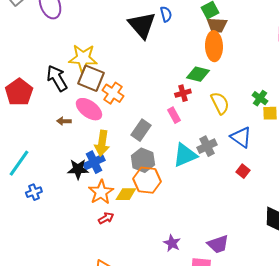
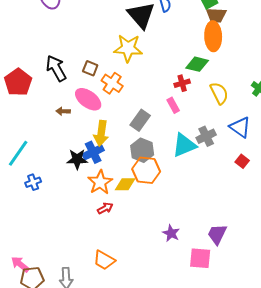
yellow star: (83, 58) -> (128, 48), moved
brown square: (91, 78) -> (90, 68), size x0.6
purple trapezoid: (218, 244) -> (217, 234), turned 135

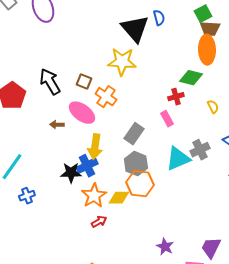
yellow semicircle: (219, 93) -> (213, 107), size x0.6

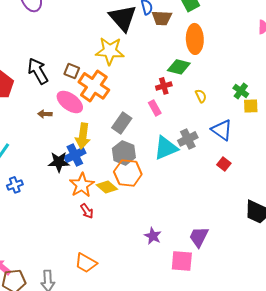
brown trapezoid: (210, 29) -> (162, 18), moved
orange cross: (106, 97) -> (94, 86), size x1.4
yellow diamond: (119, 198) -> (107, 187), turned 40
red arrow: (99, 222) -> (87, 211), turned 84

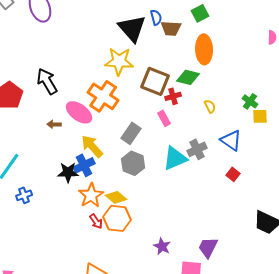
brown square: (72, 71) -> (155, 81), moved, size x1.8
yellow arrow: (83, 136) -> (92, 146), turned 130
orange hexagon: (128, 173) -> (117, 218), moved

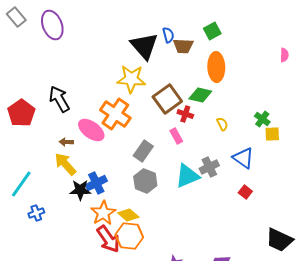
brown square: (155, 81) -> (167, 99), turned 32
red cross: (173, 96) -> (185, 114), turned 35
yellow arrow: (92, 146) -> (65, 164), moved
red arrow: (96, 221) -> (108, 239), size x1.8

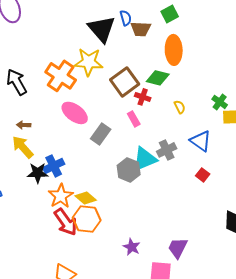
orange cross: (115, 114) -> (61, 76), moved
pink ellipse: (91, 130) -> (75, 113), moved
gray hexagon: (145, 181) -> (129, 170), moved

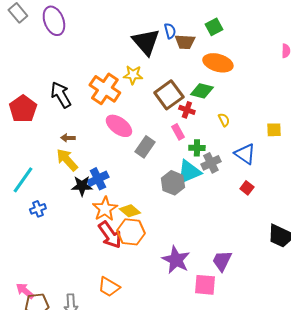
orange ellipse: (174, 50) -> (218, 63), turned -72
yellow star: (89, 62) -> (133, 75), size x0.7
green cross: (220, 102) -> (197, 148), moved, turned -35
purple star: (132, 247) -> (176, 260), size x1.6

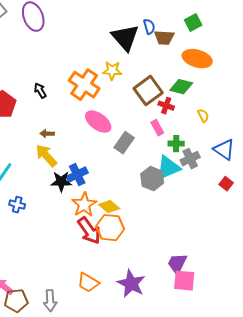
black arrow: (61, 95) -> (40, 91), size x0.6
blue cross: (38, 209) -> (17, 205), turned 35
purple star: (176, 260) -> (131, 284), moved
purple trapezoid: (222, 261) -> (177, 264), moved

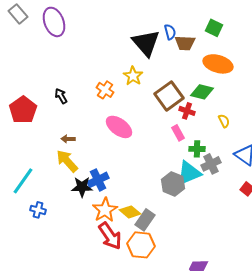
green square: (193, 23) -> (214, 28), turned -36
yellow star: (112, 71) -> (133, 76), turned 30
orange cross: (84, 85) -> (105, 90), size x0.6
gray rectangle: (124, 143) -> (145, 220), moved
orange hexagon: (110, 228) -> (141, 245), moved

